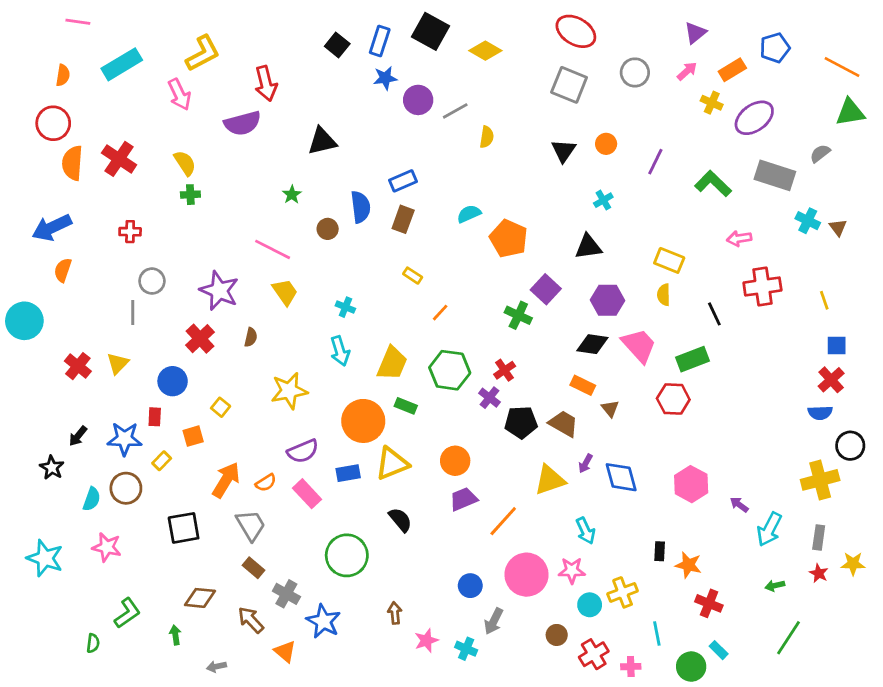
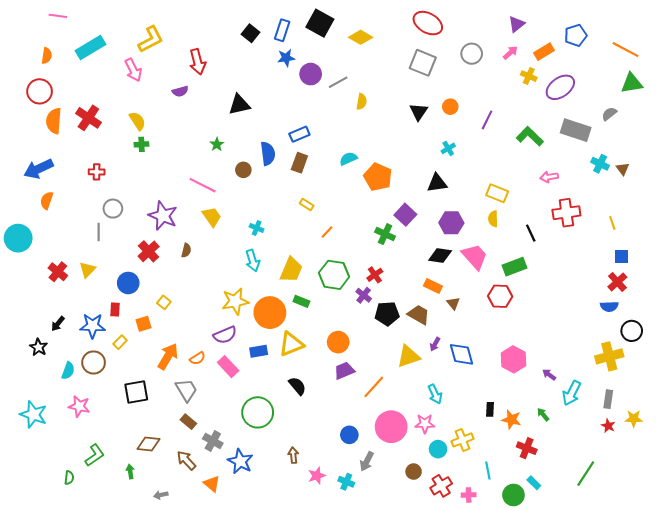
purple semicircle: (243, 123) -> (180, 91), size x0.6
yellow star: (289, 391) -> (235, 301), moved
green arrow: (775, 586) -> (543, 414), moved, turned 64

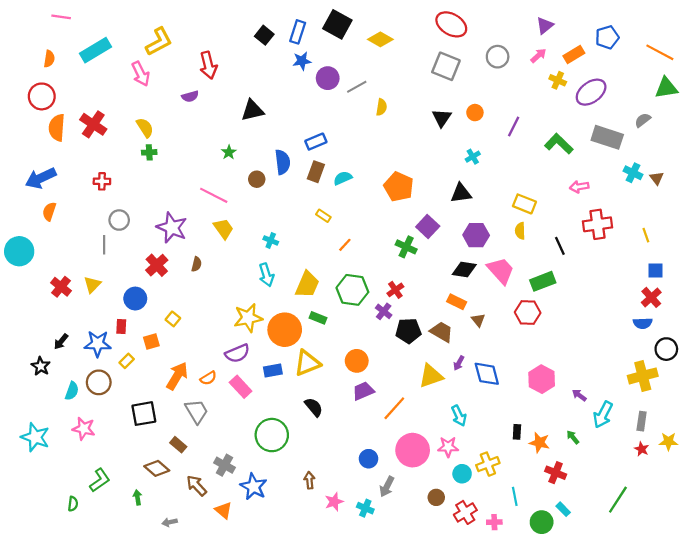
cyan semicircle: (348, 159) -> (343, 178), moved
brown rectangle: (188, 422) -> (178, 445), moved
brown diamond: (149, 444) -> (157, 468), turned 35

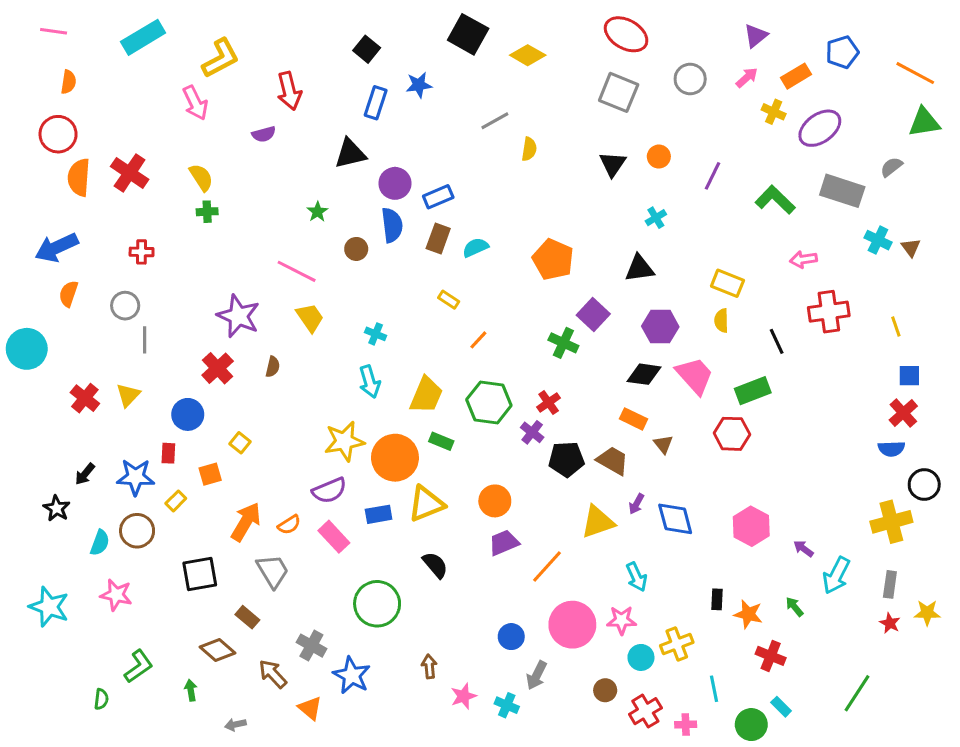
pink line: (61, 17) -> (54, 31), moved
blue rectangle: (298, 32) -> (376, 103), moved
cyan rectangle: (95, 50) -> (143, 37), moved
purple circle: (328, 78) -> (395, 183), moved
gray circle: (119, 220) -> (125, 306), moved

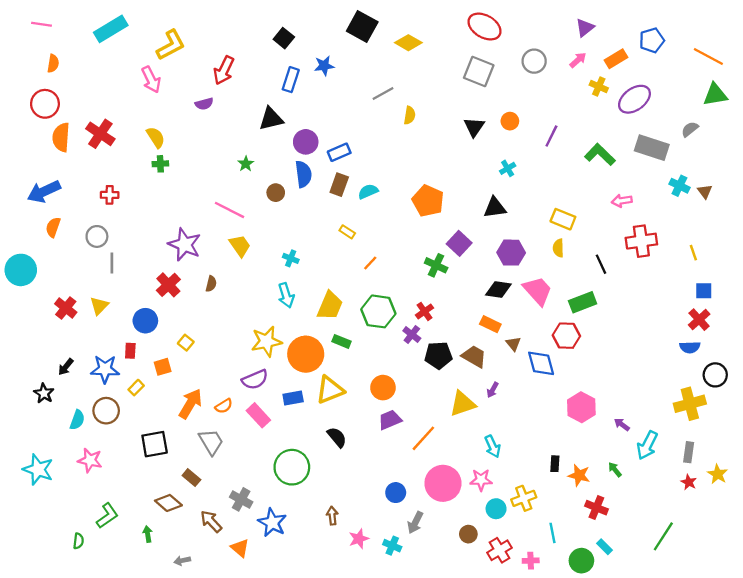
red arrow: (289, 91) -> (224, 70), turned 40
blue diamond: (675, 519) -> (541, 363), moved
yellow star: (927, 613) -> (718, 474), turned 30

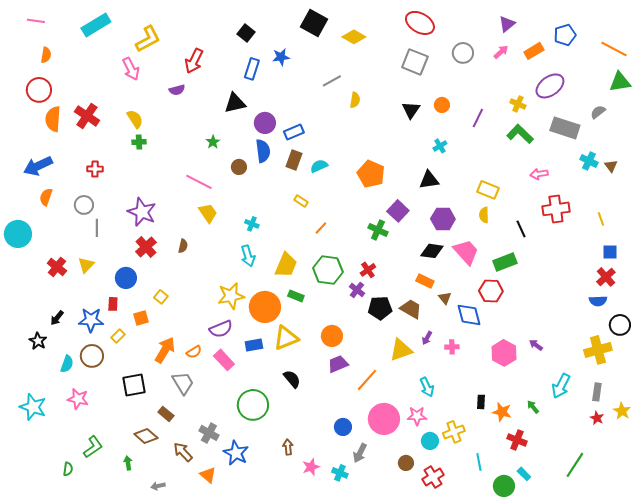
yellow cross: (599, 86) -> (518, 104), moved
purple star: (185, 245) -> (142, 212), moved
purple arrow: (622, 425) -> (536, 345), moved
pink cross: (531, 561) -> (452, 347), moved

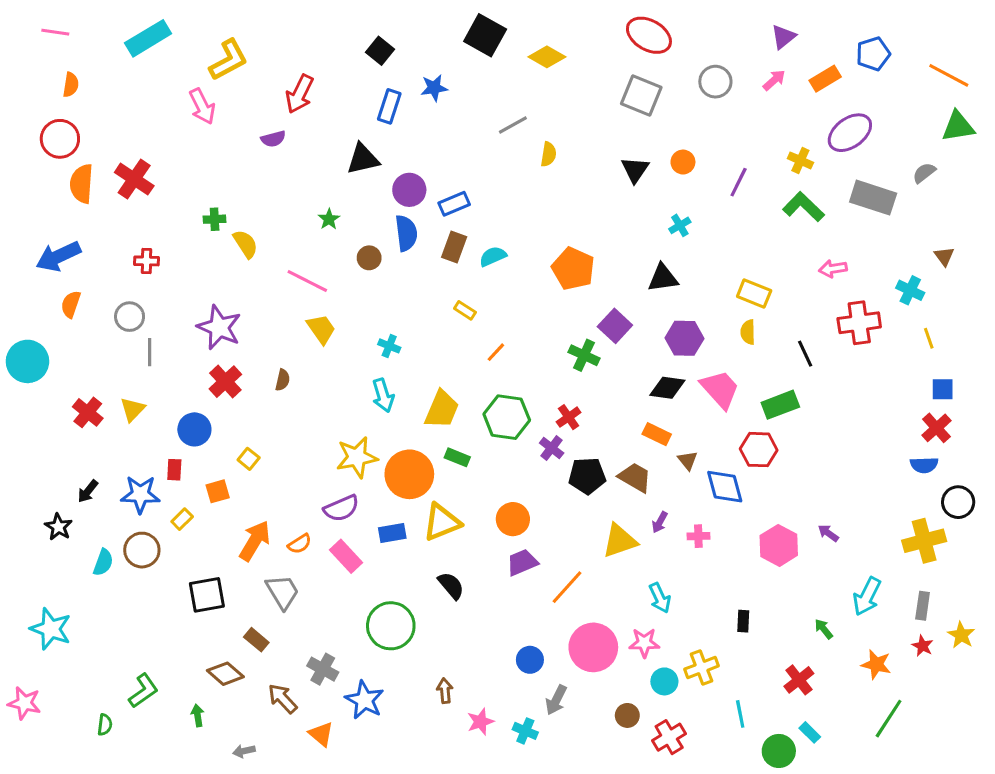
yellow semicircle: (135, 119) -> (245, 244), moved
cyan cross: (589, 161) -> (910, 290), moved
pink star: (78, 399) -> (24, 703), moved
orange star: (502, 412) -> (876, 664), moved
red cross: (517, 440) -> (799, 680), turned 30

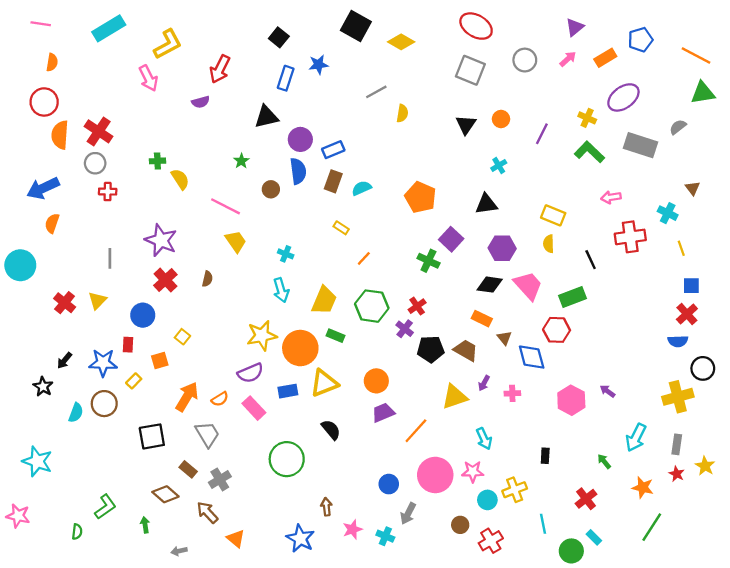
gray circle: (130, 317) -> (95, 163), moved
gray cross: (323, 669) -> (220, 480), moved, turned 30
blue star: (364, 700) -> (300, 538), moved

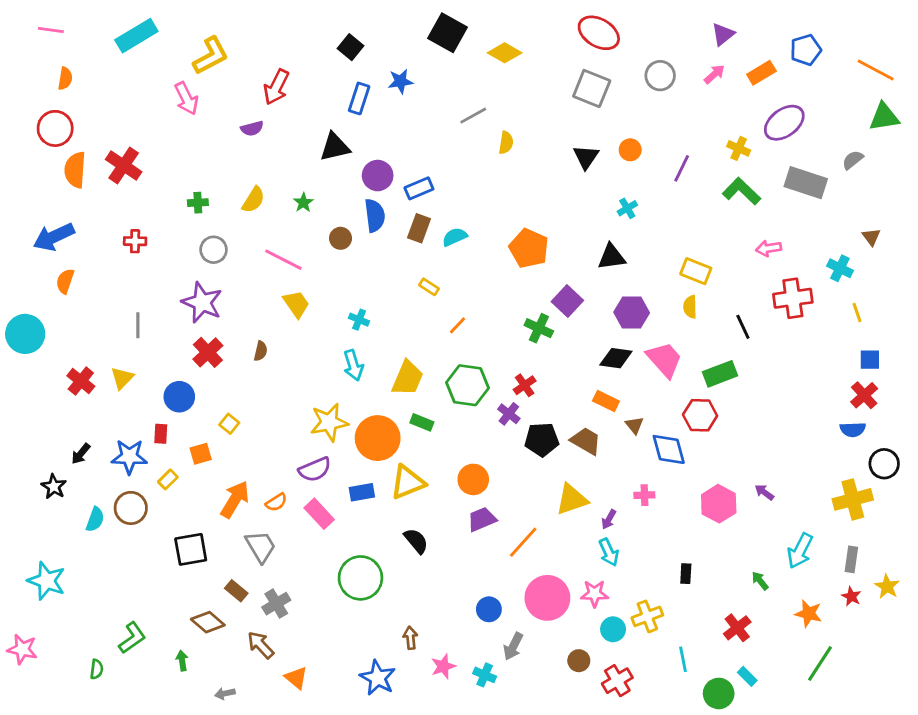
gray circle: (95, 163) -> (214, 250), moved
yellow semicircle: (180, 179) -> (253, 200), moved, turned 65
purple arrow: (484, 383) -> (609, 519), moved

